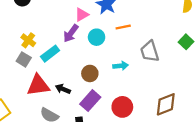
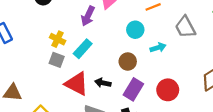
purple arrow: (71, 33) -> (88, 16), moved
cyan circle: (97, 37) -> (135, 30), moved
red triangle: (38, 85) -> (77, 84), turned 45

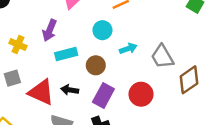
purple arrow: (88, 16) -> (50, 30), moved
gray trapezoid: (185, 27) -> (162, 57), moved
cyan rectangle: (83, 49) -> (66, 54), moved, turned 36
gray square: (57, 60) -> (12, 78), moved, turned -35

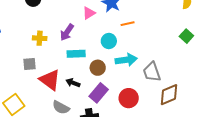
yellow cross: (18, 44) -> (40, 38), turned -32
cyan arrow: (128, 48) -> (126, 60), size x1.5

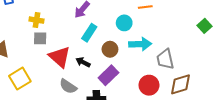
yellow cross: (40, 38) -> (37, 20), moved
cyan rectangle: (76, 54) -> (89, 33), turned -60
red circle: (129, 98) -> (149, 85), moved

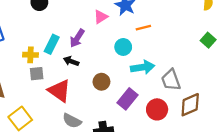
cyan rectangle: (89, 33) -> (52, 44), moved
brown circle: (110, 49) -> (101, 82), moved
black arrow: (83, 62) -> (71, 61), moved
purple rectangle: (108, 75) -> (128, 99), moved

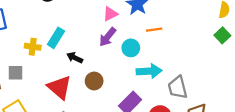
purple arrow: (77, 38) -> (108, 37), moved
green square: (208, 40) -> (222, 35), moved
gray square: (37, 74) -> (15, 73), moved
brown circle: (101, 82) -> (94, 81), moved

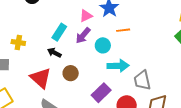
cyan rectangle: (56, 38) -> (59, 32), moved

